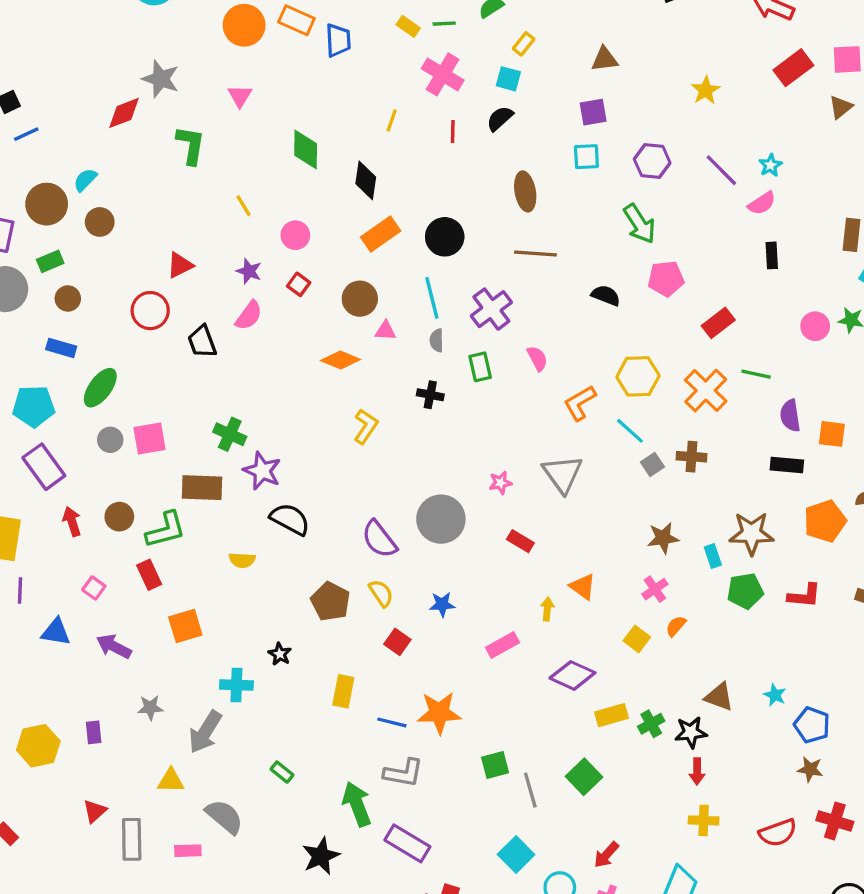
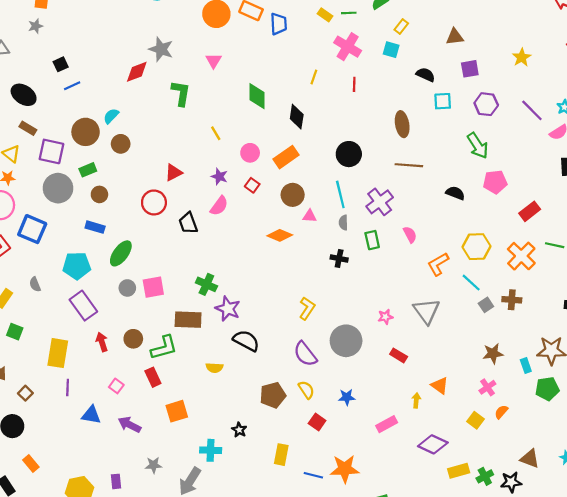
purple square: (593, 112) -> (470, 69), moved
black semicircle: (500, 118) -> (426, 75), moved, turned 66
orange rectangle: (381, 234) -> (286, 157), moved
yellow L-shape: (366, 426) -> (307, 308), moved
brown pentagon: (330, 601) -> (273, 395), turned 30

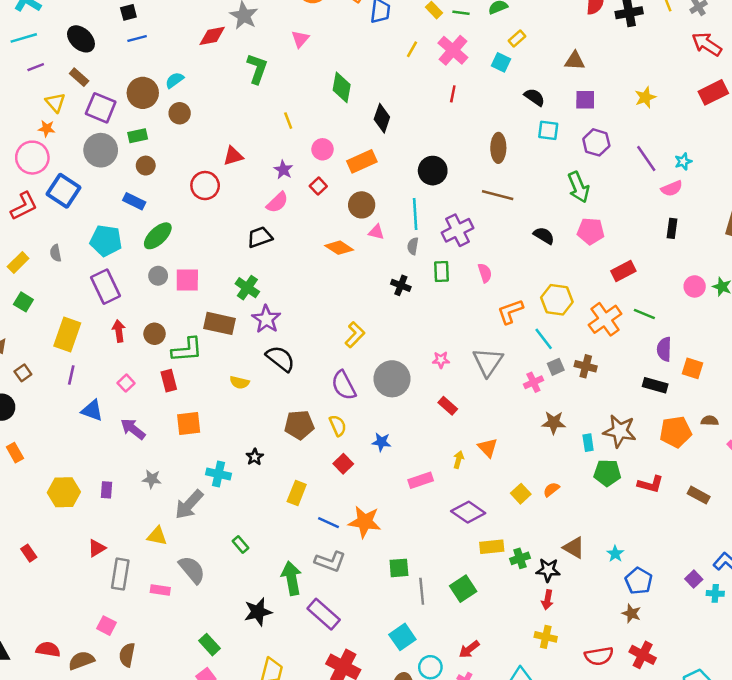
yellow line: (314, 77) -> (412, 49), moved
black trapezoid: (188, 223) -> (260, 237), moved, turned 80
pink cross: (487, 387) -> (533, 382), moved

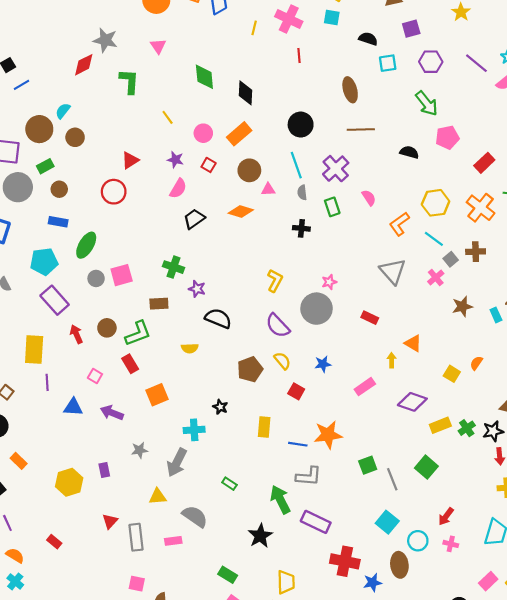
black trapezoid: (260, 237) -> (194, 219), moved
purple star: (266, 319) -> (197, 289), size x0.7
brown rectangle: (220, 323) -> (159, 304), size x0.7
pink star: (441, 360) -> (329, 282), moved

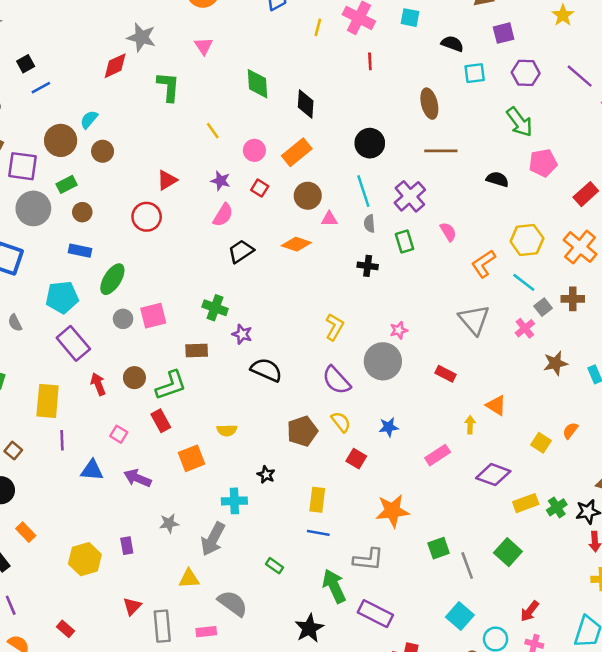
yellow semicircle: (190, 348) -> (227, 430), moved
blue line: (298, 444) -> (318, 533), moved

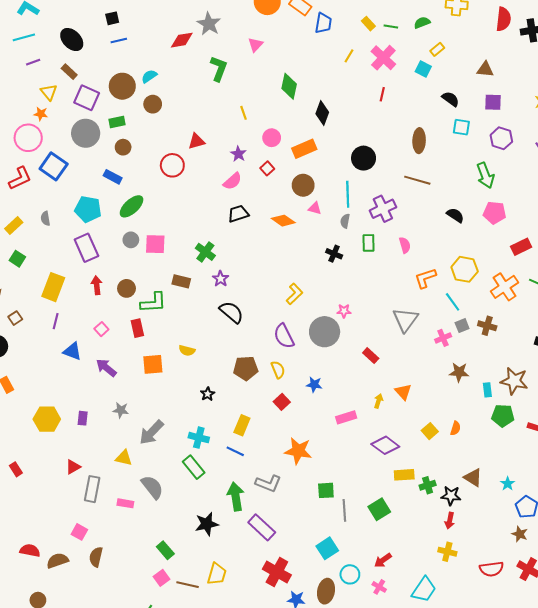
orange semicircle: (570, 431) -> (455, 428), turned 144
cyan cross: (234, 501) -> (199, 438), moved
green rectangle: (275, 566) -> (194, 467), size x1.6

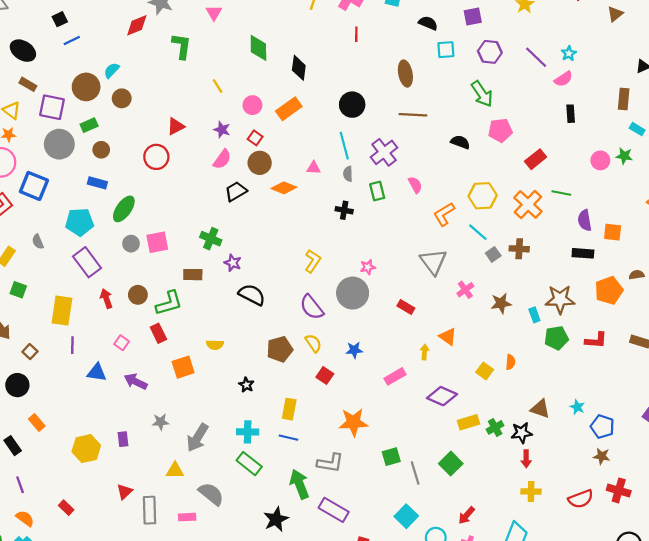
brown circle: (303, 185) -> (260, 163), moved
pink cross: (443, 338) -> (465, 290), moved

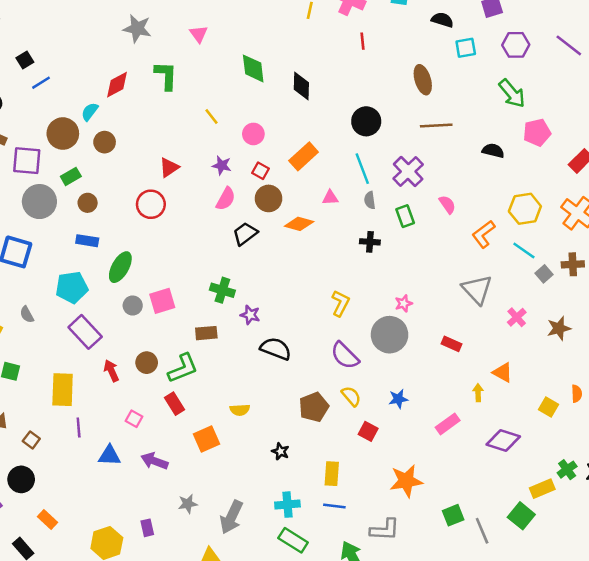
red diamond: (137, 25) -> (117, 85), moved
orange rectangle: (289, 109) -> (304, 156), moved
yellow rectangle: (468, 422) -> (542, 489), moved

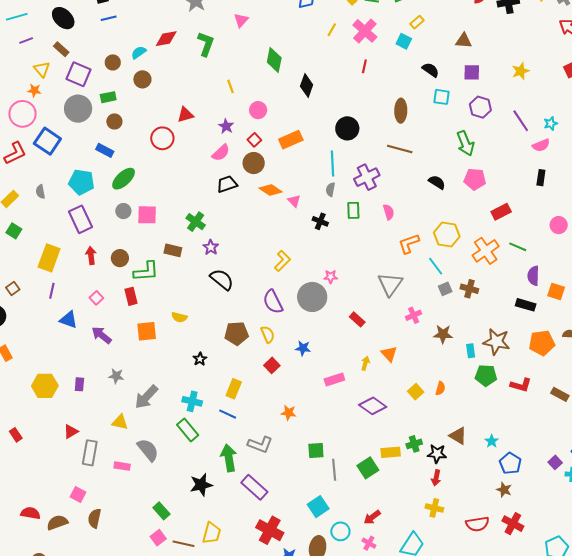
brown circle: (63, 134) -> (113, 62), size x0.6
pink triangle: (330, 198) -> (294, 201), moved, turned 32
orange star: (406, 481) -> (289, 413), size x0.6

